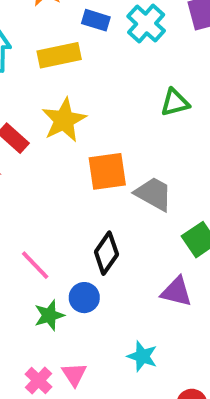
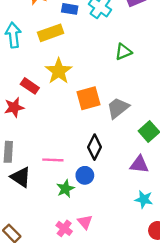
gray trapezoid: (154, 194) -> (118, 108), turned -60
pink line: (35, 265) -> (53, 160), turned -36
cyan star: (142, 356) -> (144, 199), moved

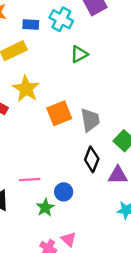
green triangle: (123, 52) -> (79, 54), moved
gray trapezoid: (118, 108) -> (90, 120), turned 125
black diamond: (95, 147) -> (92, 159), moved

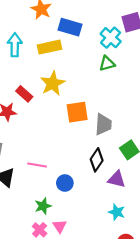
cyan cross: (61, 19) -> (111, 38), moved
blue rectangle: (31, 24) -> (70, 27), size x1.5
green star: (45, 208) -> (43, 206), moved

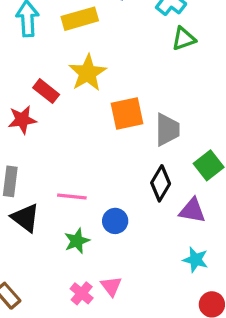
green triangle: (107, 64) -> (184, 39), moved
green star: (43, 206) -> (77, 241), moved

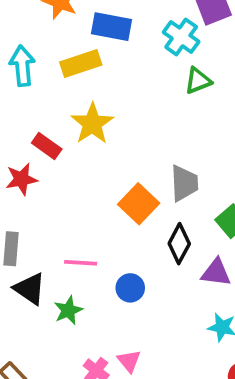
orange square: (127, 114) -> (139, 204), moved, turned -32
green star: (77, 241) -> (68, 310), moved

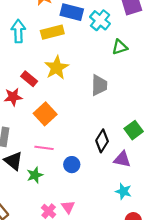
cyan cross: (181, 37) -> (100, 20), moved
gray trapezoid: (184, 183) -> (99, 85), moved
orange square: (139, 204) -> (45, 114), moved

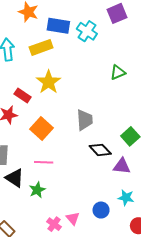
green triangle: (120, 47) -> (118, 72), moved
gray trapezoid: (99, 85) -> (84, 120), moved
black diamond: (102, 141) -> (100, 150), turned -70
blue circle: (72, 165) -> (101, 210), moved

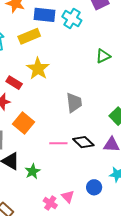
orange square: (42, 129) -> (23, 123), moved
black diamond: (100, 150) -> (83, 142), moved
pink line: (44, 162) -> (58, 143), moved

